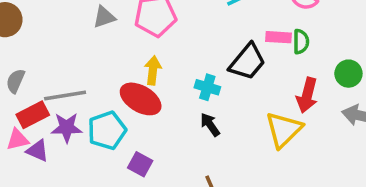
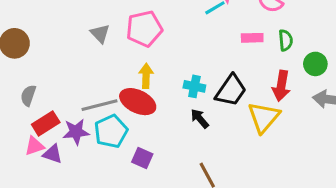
gray triangle: (104, 17) -> (100, 34), turned -50
green semicircle: (301, 42) -> (286, 40), moved
black trapezoid: (247, 62) -> (231, 90), moved
gray line: (65, 96) -> (100, 105), moved

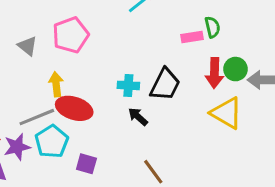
pink rectangle: (252, 38) -> (192, 37), moved
green circle: (315, 64) -> (236, 69), moved
yellow arrow: (146, 76) -> (56, 84), moved
yellow triangle: (264, 117) -> (227, 113), moved, turned -32

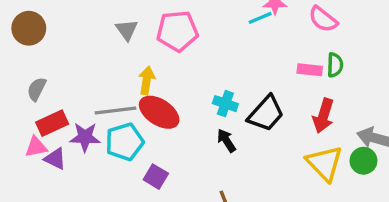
green circle: (236, 69) -> (363, 161), moved

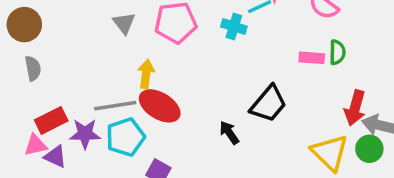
gray semicircle: (37, 89) -> (33, 68), moved, turned 145
cyan cross: (225, 104) -> (234, 27), moved
red arrow: (323, 116) -> (355, 108), moved

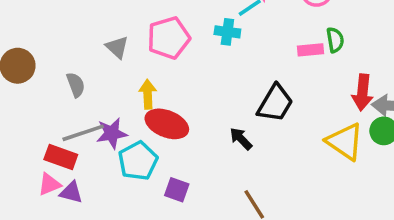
gray semicircle: (33, 68) -> (76, 85), moved
gray line: (115, 106) -> (83, 133), moved
red rectangle: (51, 120) -> (61, 157), turned 56
purple star: (85, 134) -> (112, 133), moved

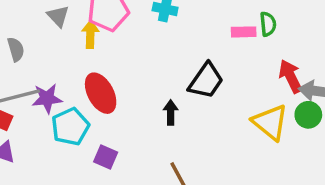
red arrow: (362, 92) -> (290, 76), turned 144
yellow arrow: (148, 94) -> (90, 34), moved
red ellipse: (167, 124) -> (101, 93), turned 36
black arrow: (241, 139) -> (171, 112), turned 40

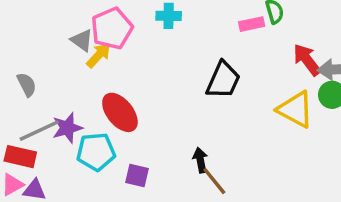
gray triangle: (58, 16) -> (82, 40), moved
yellow arrow: (90, 34) -> (98, 55), turned 52
black arrow: (171, 112) -> (200, 160), moved
cyan pentagon: (70, 127) -> (96, 152), turned 30

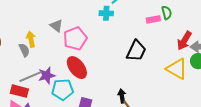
pink pentagon: (112, 28) -> (75, 38), moved
yellow arrow: (98, 55) -> (31, 39), moved, turned -56
red arrow: (307, 60) -> (184, 41), turned -114

